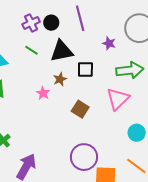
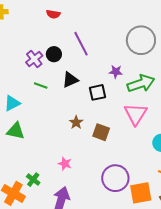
purple star: (109, 43) -> (116, 72), moved
black triangle: (62, 51) -> (70, 80), size x0.7
brown star: (60, 79) -> (76, 122), moved
pink star: (43, 93) -> (65, 164), moved

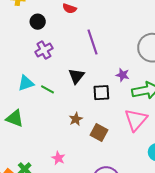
black circle: (54, 54) -> (38, 22), moved
black triangle: (70, 80) -> (76, 76), turned -36
green line: (41, 86) -> (48, 89), moved
cyan triangle: (12, 103) -> (26, 83), moved

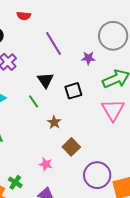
purple star: (123, 75) -> (88, 58), moved
green line: (48, 89) -> (34, 101), moved, turned 40
brown square: (99, 133) -> (71, 147), moved, turned 30

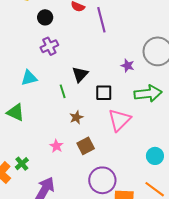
purple line: (54, 43) -> (101, 20), moved
pink triangle: (113, 110) -> (119, 120), moved
pink star: (46, 164) -> (56, 146), moved

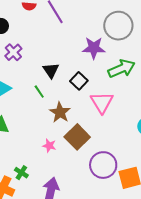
purple star: (128, 66) -> (94, 48), size x1.6
black square: (104, 93) -> (79, 81), turned -30
brown star: (76, 117) -> (60, 112), size x1.5
brown square: (86, 146) -> (77, 137), size x1.4

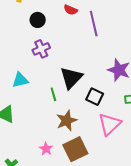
black triangle: (51, 70) -> (71, 78), size x1.4
black square: (79, 81) -> (95, 97), turned -36

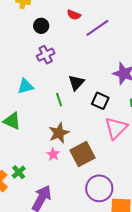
purple line: (94, 24) -> (97, 28), turned 70
black triangle: (71, 78) -> (76, 83), size x0.7
brown star: (67, 121) -> (59, 133), moved

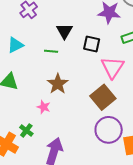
green line: (59, 100) -> (51, 51), turned -56
pink star: (53, 154) -> (44, 107), moved
brown square: (82, 154) -> (103, 97), moved

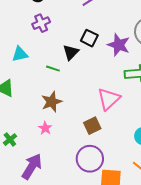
black square: (92, 44) -> (89, 38), moved
brown square: (103, 97) -> (92, 126), size x0.7
pink star: (44, 107) -> (45, 128), moved

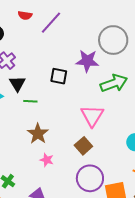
black square: (89, 38) -> (59, 76), moved
black triangle: (71, 52) -> (17, 84), moved
pink star: (45, 128) -> (47, 160), moved

